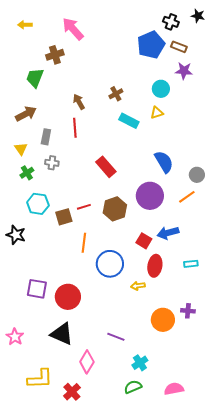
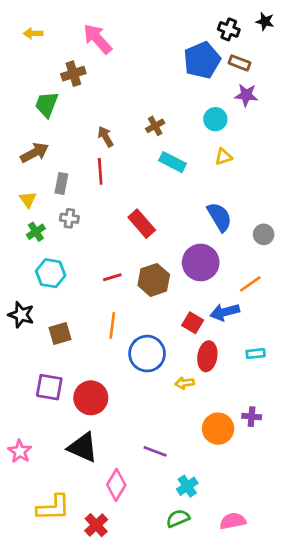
yellow triangle: (157, 113) -> (223, 157), moved
orange line: (187, 197) -> (250, 284), moved
brown square: (64, 217) -> (60, 333), moved

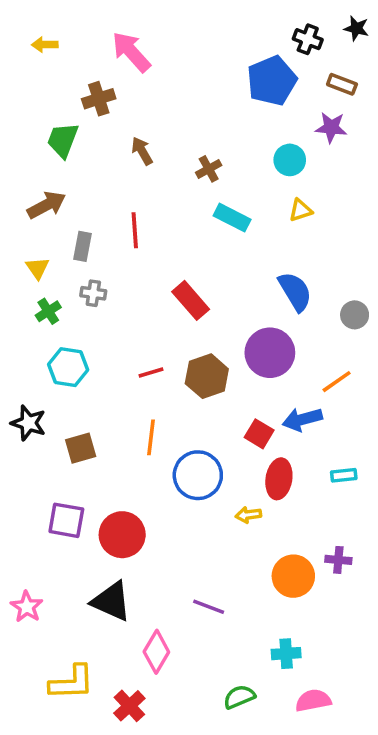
brown rectangle: (239, 63) -> (342, 84), moved
brown arrow: (106, 137) -> (142, 151), moved
cyan cross: (187, 486) -> (286, 654), moved, turned 30

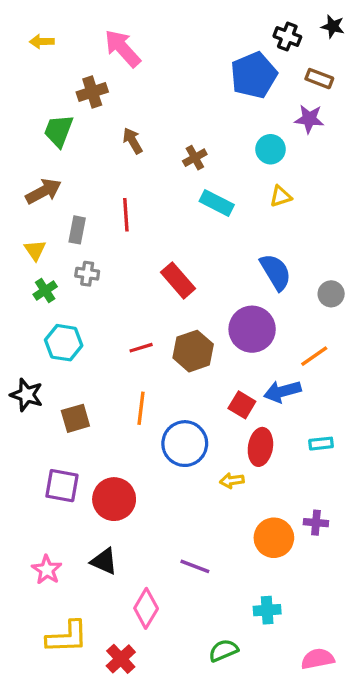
black triangle: (111, 601) -> (104, 561), size x0.7
pink star: (27, 607) -> (47, 570), moved
pink semicircle: (313, 700) -> (318, 659), moved

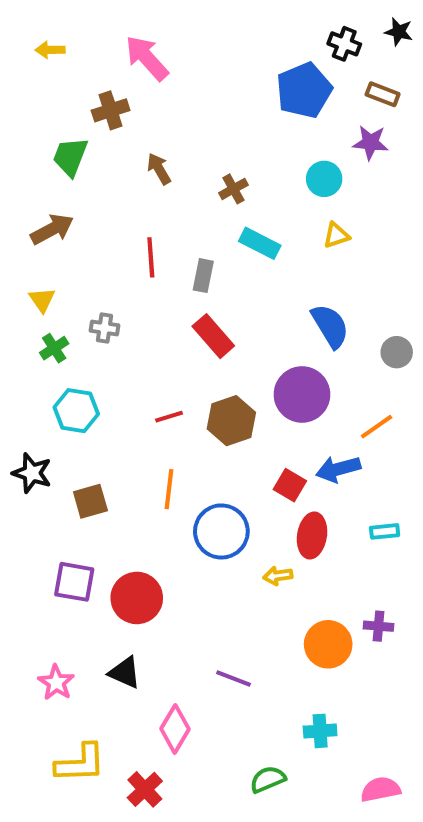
gray rectangle: (77, 230) -> (203, 276), moved

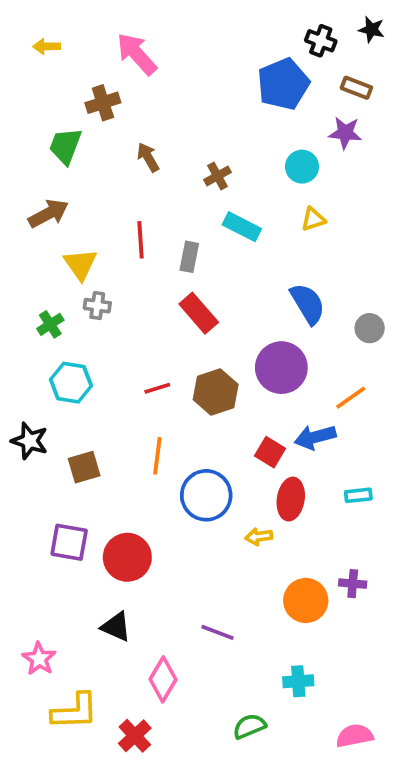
yellow triangle: (42, 300) -> (80, 264), moved, size x1.4
pink star: (56, 683) -> (39, 659), moved

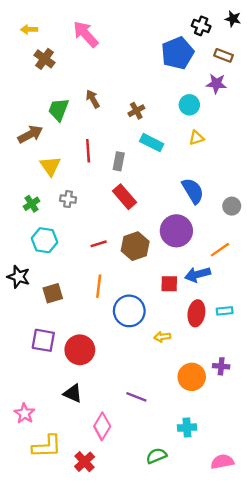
brown cross: (103, 103) -> (44, 59), moved, turned -36
green trapezoid: (65, 146) -> (59, 110), moved
gray cross: (97, 306) -> (68, 199), moved
red square: (270, 452) -> (169, 284), turned -30
red ellipse: (291, 499) -> (196, 313), moved

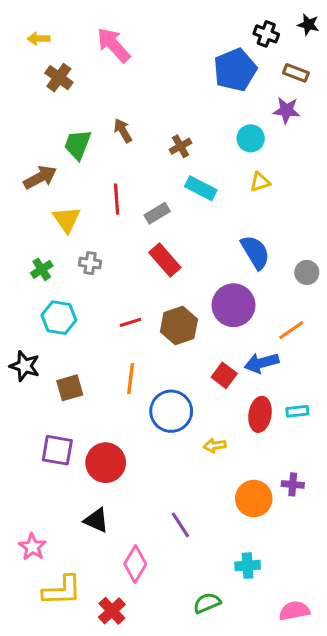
gray rectangle: (119, 161) -> (157, 213), turned 48
red square: (169, 284) -> (224, 375), turned 36
purple line: (136, 397) -> (180, 525), turned 36

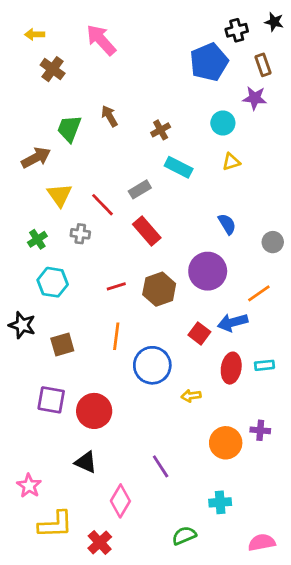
black cross: (266, 34) -> (237, 30), turned -35
brown rectangle: (296, 73) -> (263, 65), turned 50
red line: (117, 199) -> (102, 205), moved, turned -40
blue semicircle: (255, 252) -> (227, 224), size x0.7

